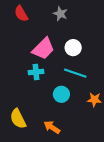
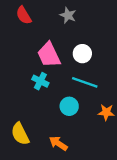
pink trapezoid: (43, 49) -> (49, 55), turned 110
cyan cross: (36, 72) -> (40, 81), turned 32

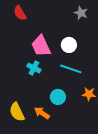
gray star: (68, 15) -> (81, 13), moved
cyan circle: (69, 106) -> (58, 97), moved
orange arrow: (58, 143) -> (42, 113), moved

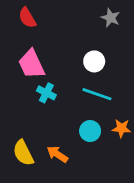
pink trapezoid: (41, 46) -> (31, 64), moved
cyan circle: (58, 97) -> (90, 131), moved

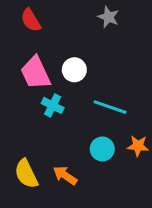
gray star: (111, 18) -> (108, 17), moved
white circle: (94, 61) -> (74, 70), moved

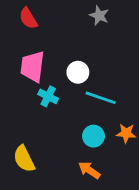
white circle: (74, 70) -> (78, 72), moved
pink trapezoid: (35, 73) -> (32, 67), turned 32
orange arrow: (65, 175) -> (89, 170), moved

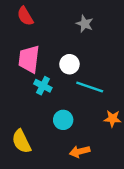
gray star: (99, 15) -> (85, 24), moved
cyan circle: (93, 136) -> (63, 120), moved
orange arrow: (89, 170) -> (80, 151), turned -48

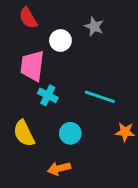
white circle: (69, 64) -> (60, 41), moved
yellow semicircle: (21, 141) -> (24, 133), moved
orange arrow: (80, 151) -> (59, 168), moved

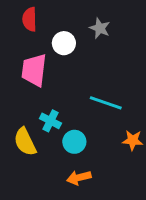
red semicircle: (28, 18) -> (30, 19), turned 30
cyan cross: (48, 95) -> (50, 121), moved
orange arrow: (59, 168) -> (79, 178), moved

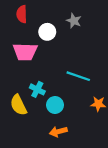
pink trapezoid: (34, 70) -> (25, 52), turned -95

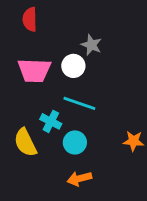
gray star: (74, 21) -> (91, 45), moved
white circle: (47, 32) -> (73, 66), moved
cyan line: (78, 76) -> (79, 103), moved

